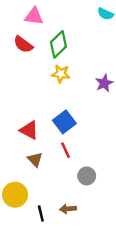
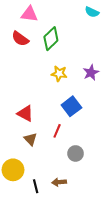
yellow star: (61, 74) -> (59, 74), moved
blue square: (64, 122) -> (71, 106), moved
red line: (66, 150) -> (57, 131), turned 48

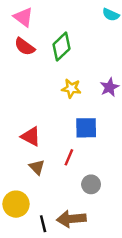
pink triangle: (29, 14) -> (23, 17), moved, turned 30
blue square: (71, 106) -> (86, 128), turned 36
brown arrow: (59, 182) -> (71, 219), size x1.6

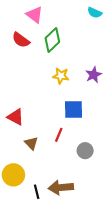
pink triangle: (23, 17) -> (35, 15), moved
red triangle: (31, 136) -> (16, 117), moved
gray circle: (91, 184) -> (85, 151), moved

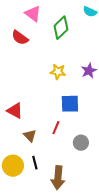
green diamond: (52, 40) -> (61, 28), moved
brown arrow: (61, 188) -> (58, 178), turned -80
black line: (37, 192) -> (35, 163), moved

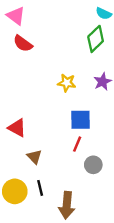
pink triangle: (33, 14) -> (16, 16), moved
green diamond: (61, 28) -> (96, 39), moved
red line: (56, 128) -> (77, 144), moved

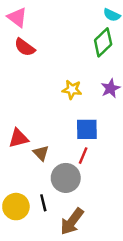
red triangle: (17, 128) -> (18, 138), turned -42
brown triangle: (34, 157) -> (41, 153), moved
gray circle: (93, 165) -> (66, 178), moved, size x1.5
brown arrow: (67, 205) -> (72, 221), turned 32

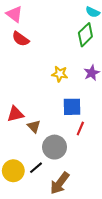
red line: (83, 156) -> (80, 129), moved
black line: (43, 203) -> (36, 168), turned 64

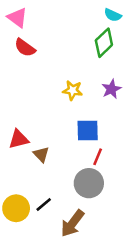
gray circle: (55, 147) -> (89, 183), moved

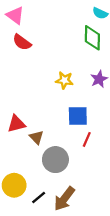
green diamond: (104, 43) -> (92, 38), turned -45
gray circle: (89, 183) -> (55, 160), moved
black line: (44, 204) -> (39, 198), moved

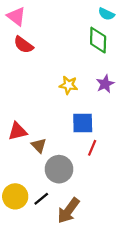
black line: (39, 198) -> (41, 199), moved

